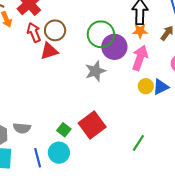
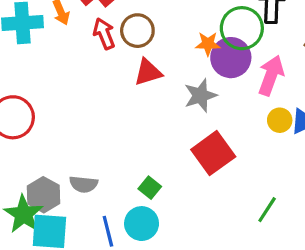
orange star: (140, 31) -> (208, 44), moved
green circle: (101, 34) -> (242, 28), moved
red triangle: (49, 51) -> (148, 72), moved
red square: (92, 125) -> (213, 153), moved

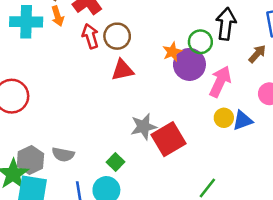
green circle: (242, 28) -> (200, 42), size x0.7
orange star: (208, 44) -> (172, 52), turned -30
gray star: (200, 95) -> (144, 127), moved

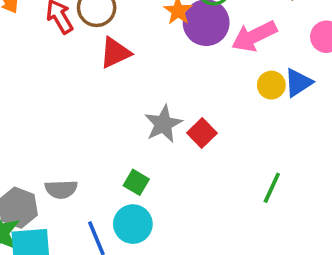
pink arrow: (220, 82) -> (254, 36), turned -128
red square: (169, 139) -> (202, 133), size x0.6

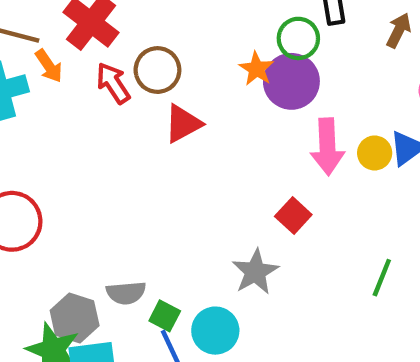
pink arrow: (254, 36) -> (327, 147), moved, turned -63
gray star: (163, 124) -> (255, 272), moved
green square: (136, 182) -> (165, 316), moved

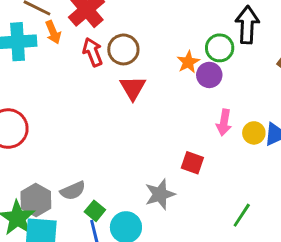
purple circle: (291, 81) -> (209, 75), size x0.7
red triangle: (183, 124) -> (133, 88), turned -44
pink arrow: (327, 147) -> (224, 122), size x0.7
red square: (293, 216) -> (192, 163), turned -35
gray semicircle: (126, 293) -> (73, 191), turned -30

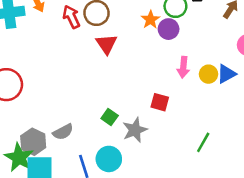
green square: (95, 211) -> (110, 117), moved

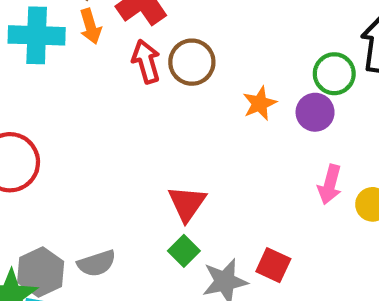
orange star: (150, 20) -> (260, 103), moved
red triangle: (106, 44) -> (187, 203), moved
red square: (160, 102) -> (273, 265), moved

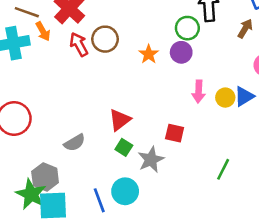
red triangle: (187, 203) -> (120, 120), turned 30
gray semicircle: (97, 263) -> (75, 143), moved
red square: (273, 265) -> (175, 133), moved

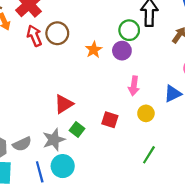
yellow circle: (225, 98) -> (146, 113), moved
gray semicircle: (75, 143) -> (22, 144), moved
green square: (124, 147) -> (77, 130), moved
gray star: (151, 160) -> (54, 140), moved

